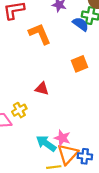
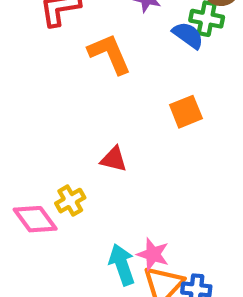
cyan arrow: (46, 143) -> (122, 265), turned 36

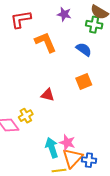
blue semicircle: (188, 35) -> (84, 49), moved
orange square: (186, 112) -> (84, 81), moved

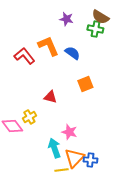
red L-shape: (21, 19) -> (24, 56), moved, turned 60
blue semicircle: (84, 49) -> (72, 53), moved
pink star: (67, 143) -> (69, 132), moved

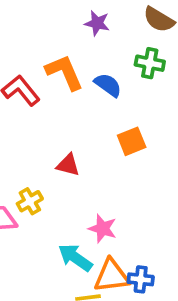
green cross: (95, 29) -> (150, 63), moved
cyan arrow: (54, 148) -> (75, 258), turned -36
orange triangle: (74, 158) -> (112, 276), turned 40

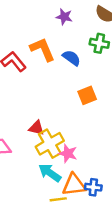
red triangle: (68, 165) -> (36, 128), moved
yellow cross: (30, 201) -> (50, 144), moved, size x1.6

